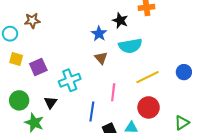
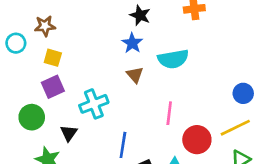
black star: (120, 21) -> (140, 15), moved
yellow square: (16, 59) -> (53, 58), moved
yellow line: (148, 77) -> (235, 128), moved
pink line: (113, 92) -> (169, 113), moved
green circle: (19, 100) -> (32, 117), moved

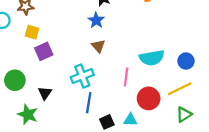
cyan semicircle: (173, 59) -> (152, 58), moved
purple square: (53, 87) -> (44, 51), moved
cyan cross: (94, 104) -> (82, 76), moved

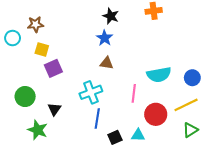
brown triangle: (98, 46) -> (107, 63), turned -40

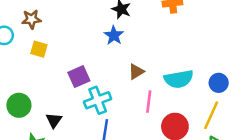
brown triangle: (107, 63) -> (136, 72), moved, turned -40
purple square: (53, 68) -> (79, 77), moved
yellow line: (186, 105) -> (211, 115), turned -40

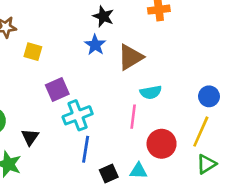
yellow square: (39, 49) -> (33, 52), moved
brown triangle: (136, 72) -> (130, 57), moved, size x1.5
cyan semicircle: (179, 79) -> (151, 92), moved, size x0.7

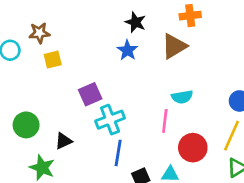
yellow square: (33, 52) -> (53, 60), moved, turned -30
brown triangle: (130, 57) -> (174, 46), moved
black triangle: (30, 137) -> (63, 141), turned 30

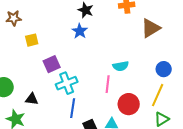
brown triangle: (174, 46) -> (151, 28), moved
yellow square: (53, 60) -> (32, 40), moved
black triangle: (63, 141) -> (32, 99), turned 32

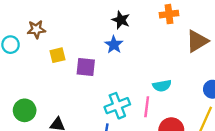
purple square: (52, 64) -> (86, 67), moved, turned 30
cyan cross: (67, 83) -> (117, 106), moved

